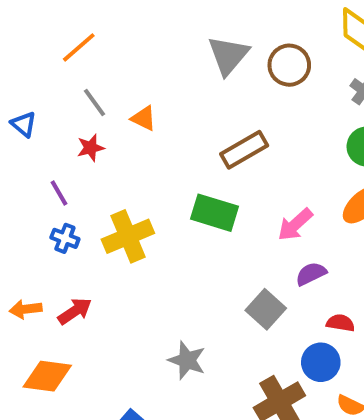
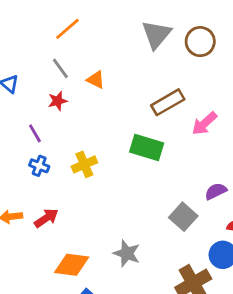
orange line: (79, 47) -> (67, 29), moved
pink arrow: (295, 225) -> (204, 123), moved
yellow cross: (128, 236) -> (84, 164), size x0.7
orange diamond: (47, 376) -> (72, 265), moved

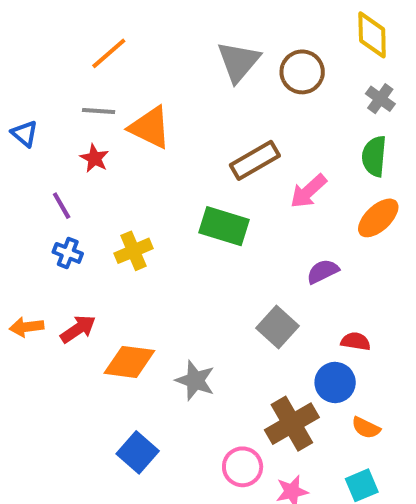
gray line: (60, 68) -> (99, 111), turned -50
orange triangle: (96, 80) -> (150, 127), size x1.6
red star: (58, 101) -> (94, 158), turned -30
purple semicircle: (216, 191) -> (323, 271), moved
orange diamond: (72, 265) -> (129, 362), moved

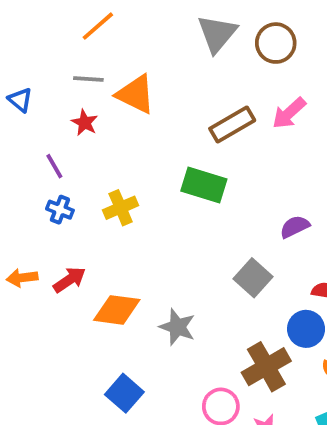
pink arrow: (308, 191) -> (289, 113), moved

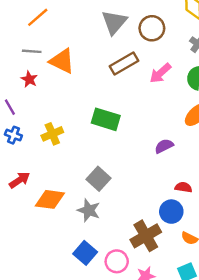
brown rectangle: (232, 124) -> (124, 63), moved
gray square: (253, 278) -> (98, 179), moved
blue square: (124, 393) -> (85, 253), moved

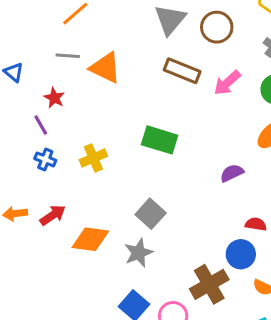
brown rectangle: (124, 63) -> (182, 71), turned 52
red star: (29, 79) -> (54, 98), moved
gray star: (89, 210) -> (139, 253), turned 30

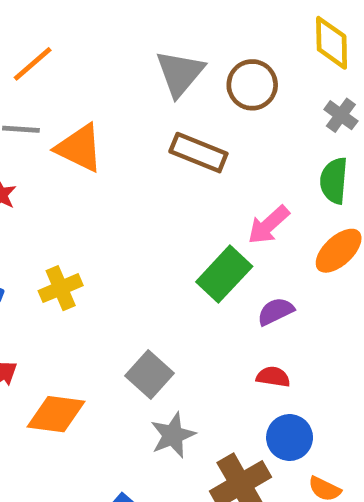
pink arrow: (227, 83) -> (269, 225), moved
green rectangle: (160, 140) -> (224, 274), moved, turned -64
red semicircle: (256, 224) -> (273, 377), moved
gray star: (139, 253) -> (173, 435), moved

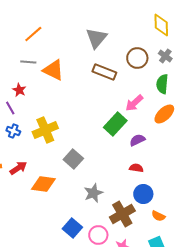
brown circle: (252, 85) -> (137, 58), moved
yellow cross: (61, 288) -> (45, 130), size x1.4
gray square: (149, 374) -> (73, 159), moved

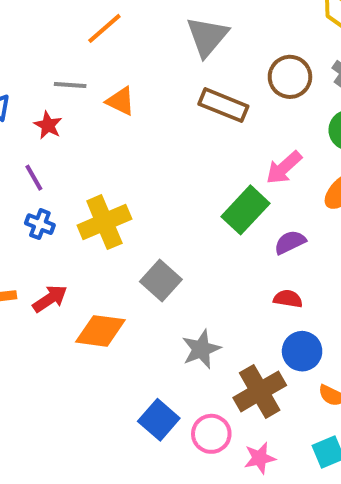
orange line: (33, 34) -> (104, 28), moved
orange triangle: (53, 70) -> (121, 101), size x0.7
red star: (19, 90) -> (48, 125), moved

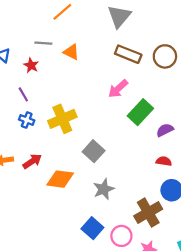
brown circle: (290, 77) -> (165, 56), moved
pink arrow: (284, 168) -> (118, 89), moved
gray star: (201, 349) -> (104, 189), moved

